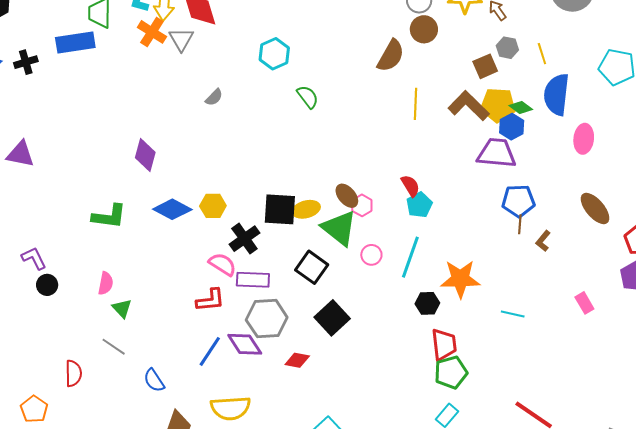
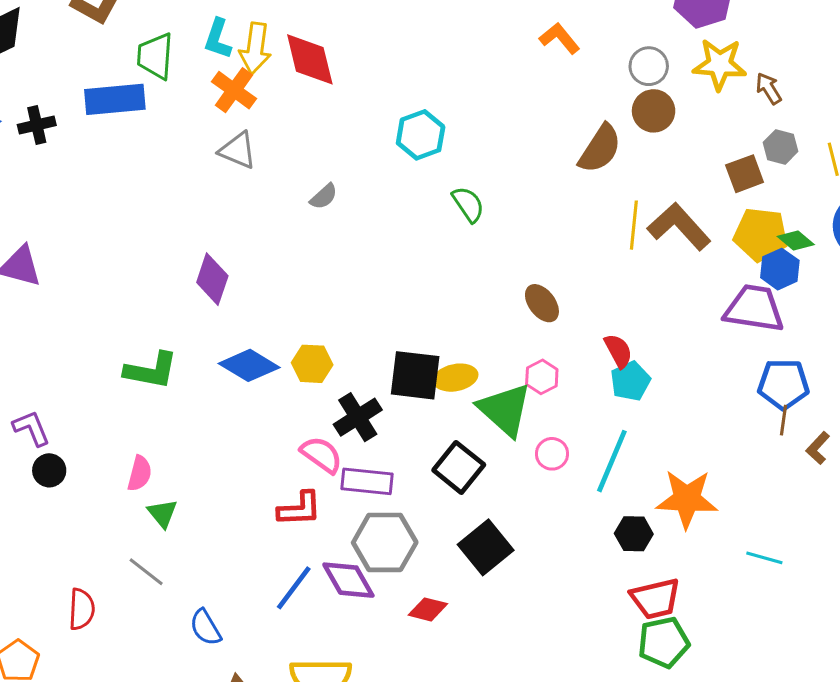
gray triangle: (181, 39) -> (238, 150), moved, turned -40
brown L-shape: (469, 106) -> (679, 227), moved
brown ellipse: (347, 196) -> (542, 303), moved
red trapezoid: (444, 344) -> (655, 599), turned 80

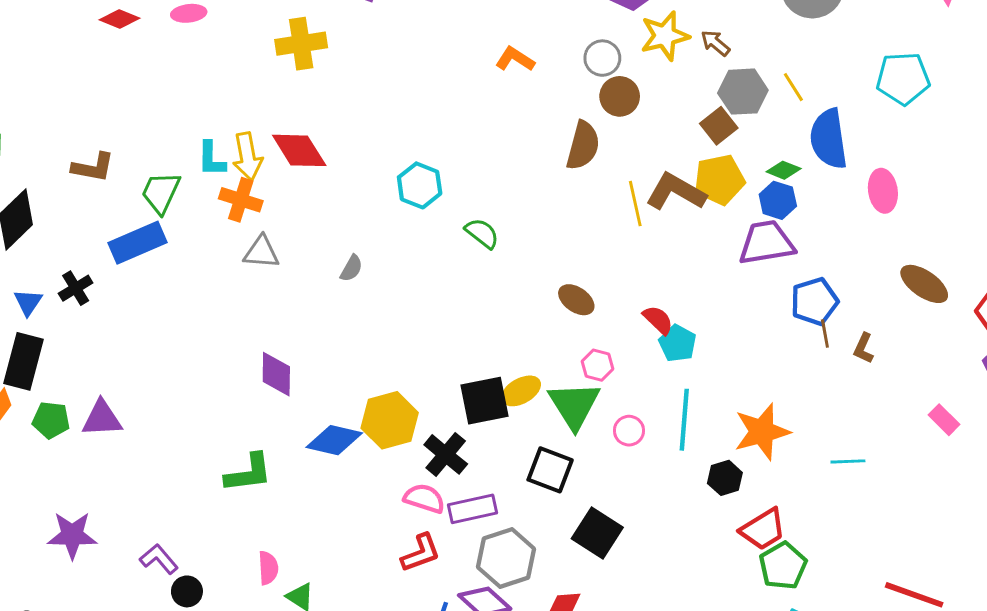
green trapezoid: (155, 56) -> (161, 192), turned 39
gray hexagon: (781, 147) -> (743, 92), size x1.5
yellow pentagon: (761, 234) -> (719, 180), moved
yellow hexagon: (312, 364) -> (390, 420), size x1.5
green triangle: (505, 410) -> (574, 405), turned 34

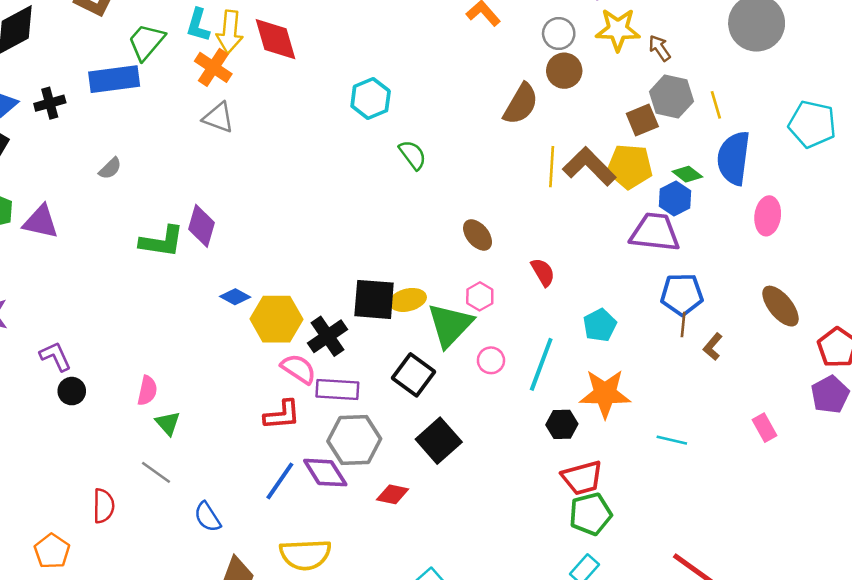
gray semicircle: (351, 268) -> (110, 168), moved
cyan pentagon: (678, 343) -> (600, 325), moved
yellow hexagon: (390, 420) -> (276, 319), moved
blue diamond: (334, 440) -> (235, 297), size x0.6
green L-shape: (248, 473) -> (162, 242), moved

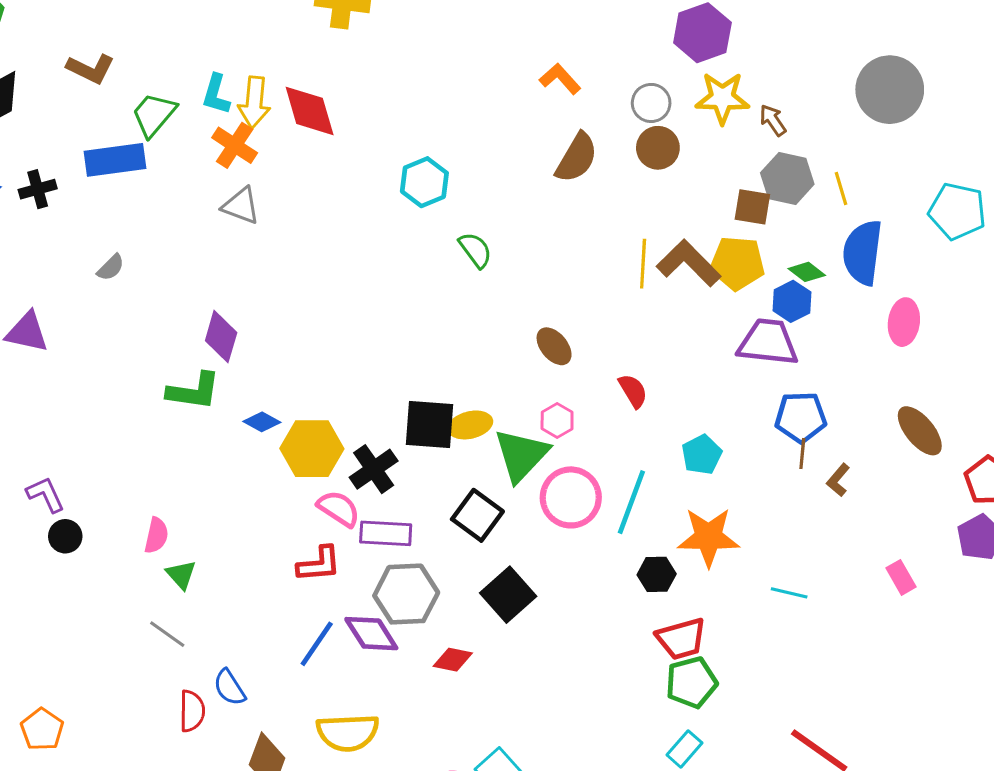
brown semicircle: (521, 104) -> (577, 158), moved
brown square: (642, 120) -> (752, 207), turned 32
green L-shape: (162, 242) -> (194, 391), moved
pink circle: (491, 360) -> (571, 497), size x1.8
red semicircle: (103, 506) -> (192, 711), moved

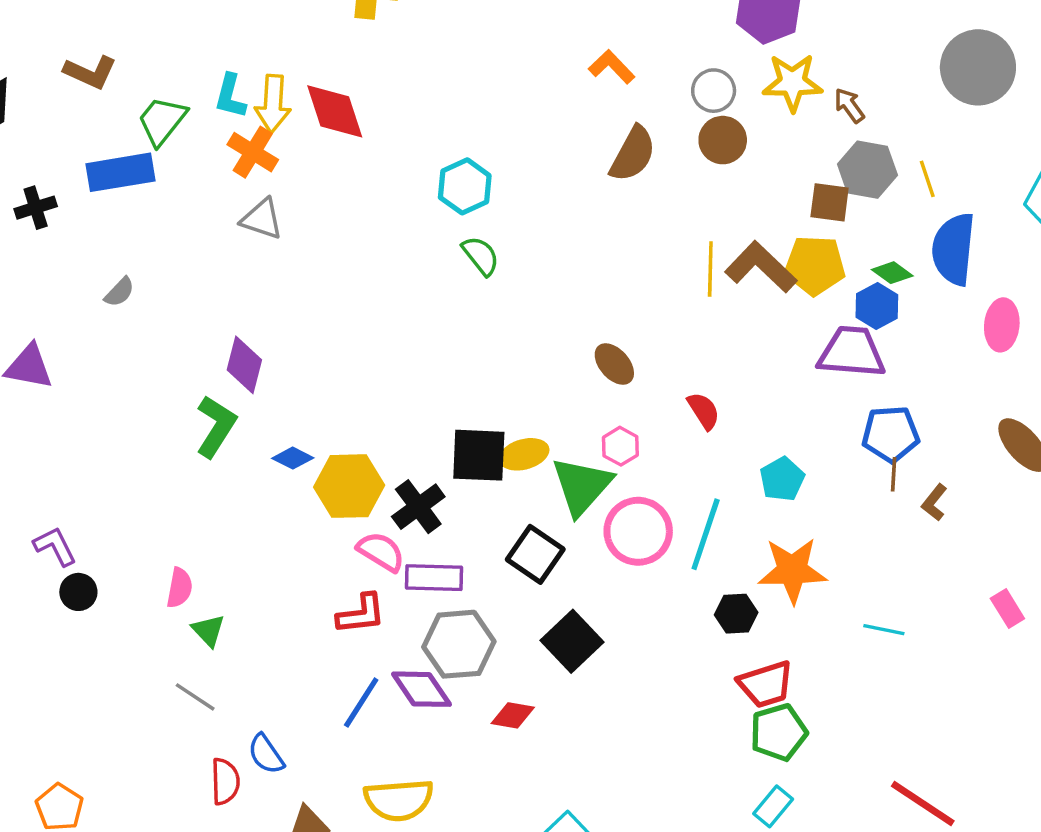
green semicircle: (475, 250) -> (481, 256), moved
green L-shape: (194, 391) -> (216, 426), turned -64

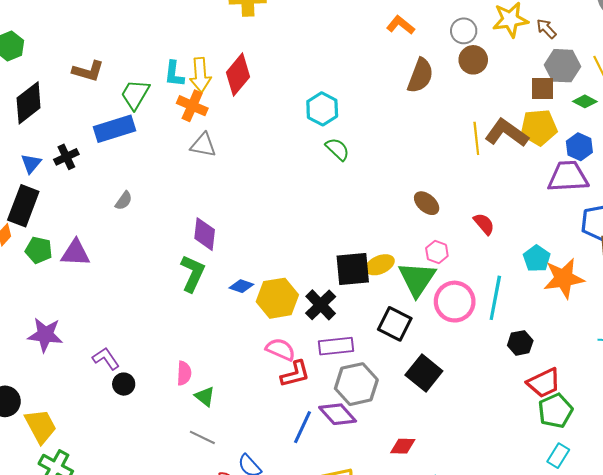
red diamond: (335, 111) -> (238, 75), turned 66
green diamond: (892, 273) -> (585, 101), moved
pink semicircle: (381, 552) -> (281, 349), moved
orange star: (792, 570) -> (564, 278), moved
red diamond: (513, 715) -> (403, 446), moved

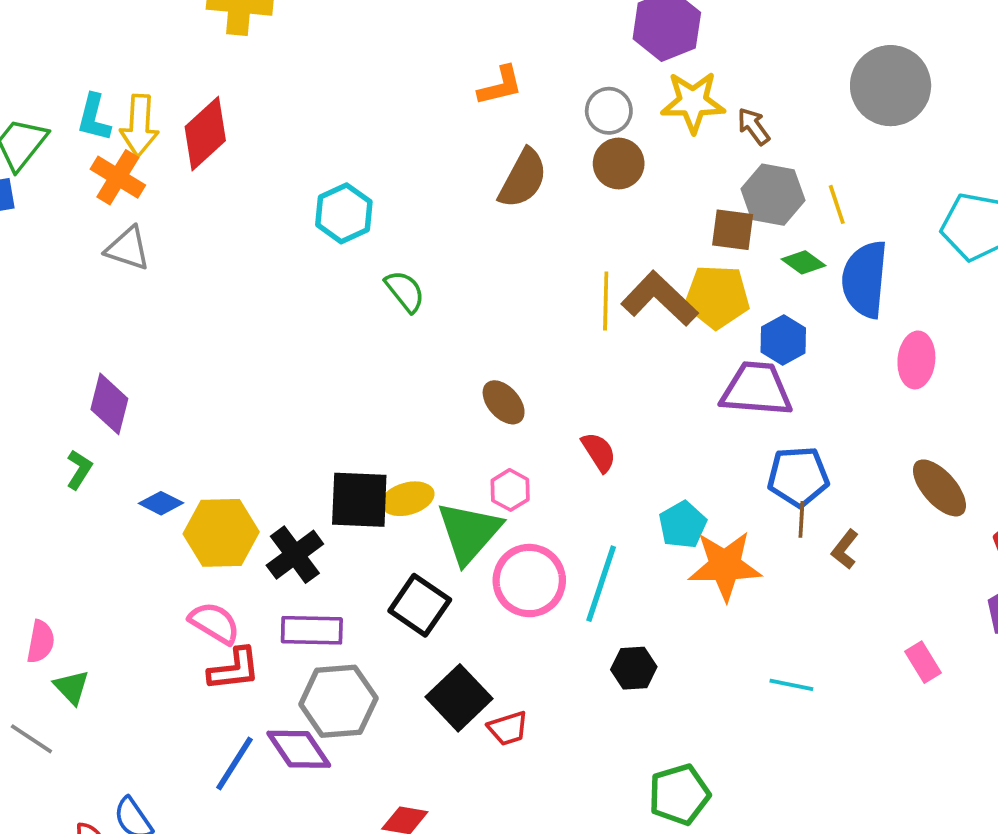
orange L-shape: (401, 25) -> (500, 86), turned 120
green semicircle: (337, 149) -> (405, 291), moved
green L-shape: (193, 273) -> (79, 470), size x0.6
red trapezoid: (544, 383) -> (508, 728), moved, size x0.7
gray line: (202, 437) -> (31, 739), moved

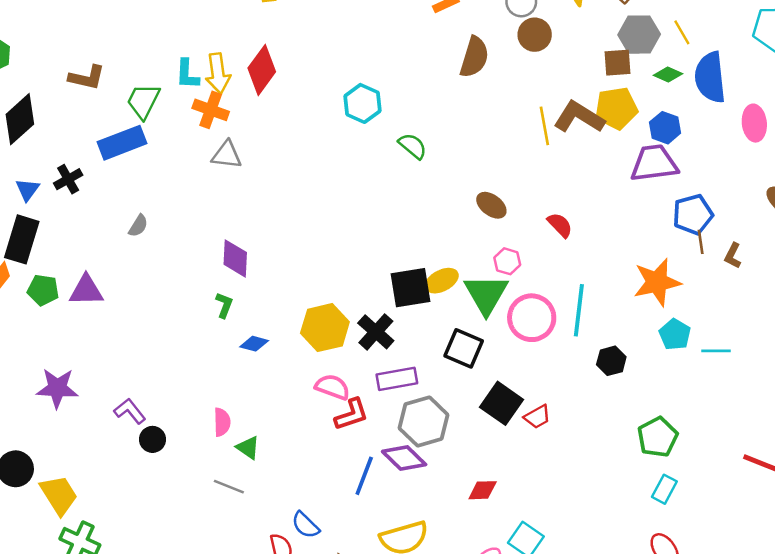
blue diamond: (161, 503) -> (254, 344), moved
cyan pentagon: (683, 525) -> (675, 334), moved

